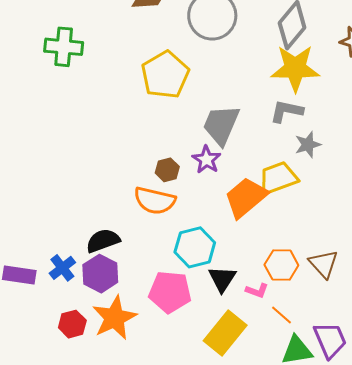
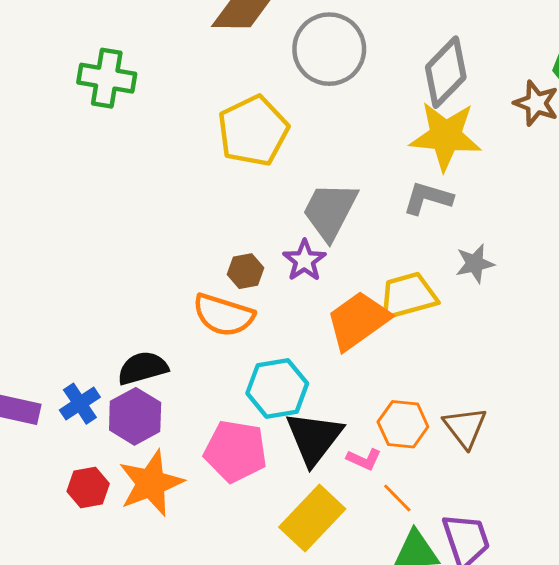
gray star: (308, 145) -> (475, 264), moved
black triangle: (222, 279) -> (314, 438), size x1.4

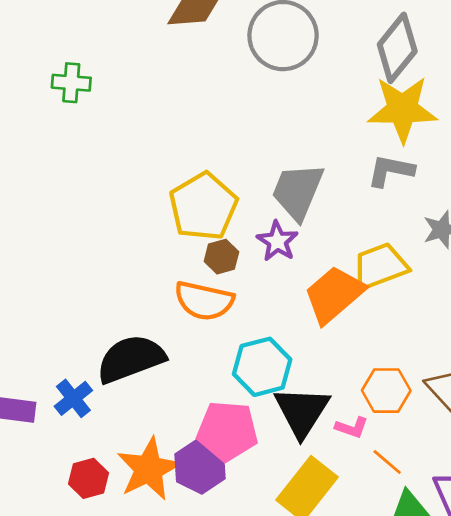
green cross: (107, 78) -> (71, 83), size x0.7
yellow pentagon: (253, 131) -> (203, 206), moved
black semicircle: (143, 368) -> (131, 359), size x1.4
purple hexagon: (135, 416) -> (200, 466), moved

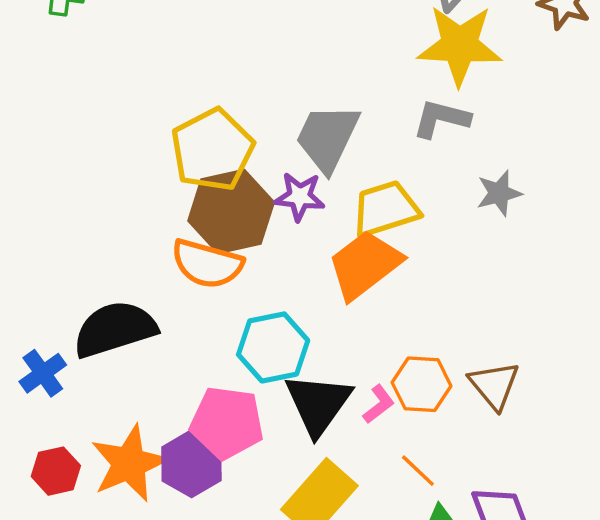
purple star: (277, 241) -> (300, 197), turned -30
brown hexagon: (221, 257) -> (231, 211), size x2.0
yellow trapezoid: (380, 266) -> (385, 209), moved
pink L-shape: (352, 427) -> (379, 404), moved, turned -60

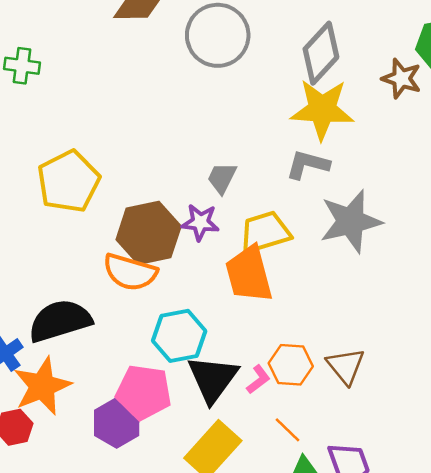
gray trapezoid: (327, 138) -> (222, 178), size x0.6
yellow pentagon: (212, 150) -> (69, 181), moved
gray star: (499, 193) -> (351, 221), size x1.8
orange trapezoid: (365, 265) -> (249, 274), turned -68
orange star: (129, 463) -> (42, 386), moved

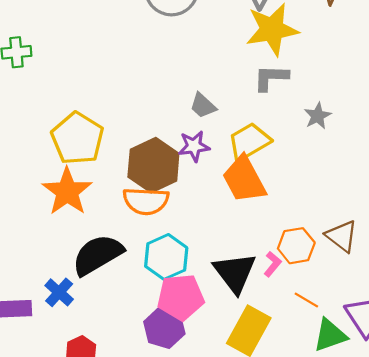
gray trapezoid: (222, 178) -> (203, 106), turned -60
gray star: (351, 221) -> (318, 116), size x0.5
cyan hexagon: (179, 336) -> (166, 257), moved
orange star: (42, 386) -> (67, 192), moved

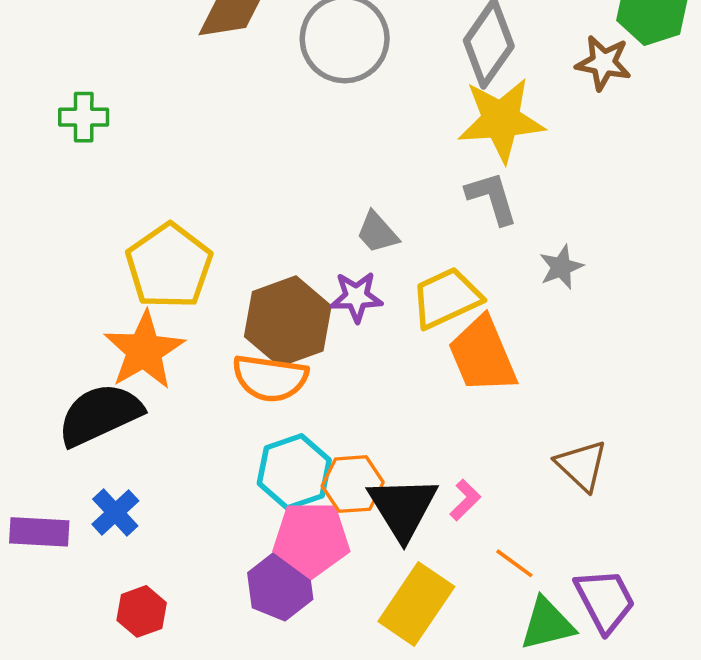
gray L-shape: (271, 78) -> (492, 198), turned 66
orange trapezoid: (244, 179) -> (483, 355), moved
orange hexagon: (296, 246) -> (353, 484), moved
black semicircle: (98, 255) -> (100, 415), moved

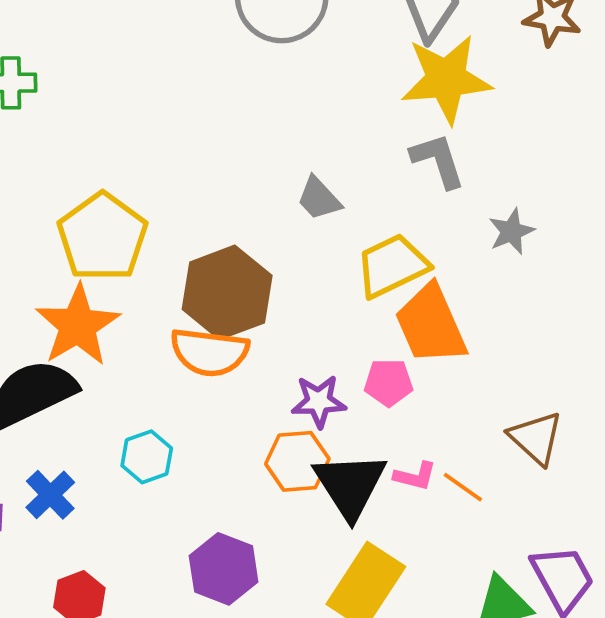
purple star: (356, 297) -> (319, 401), moved
cyan hexagon: (294, 472) -> (147, 457), moved, size x0.7
pink L-shape: (465, 500) -> (415, 476), turned 60
pink pentagon: (311, 539) -> (389, 382), moved, size x0.6
orange line: (514, 563) -> (463, 487), moved

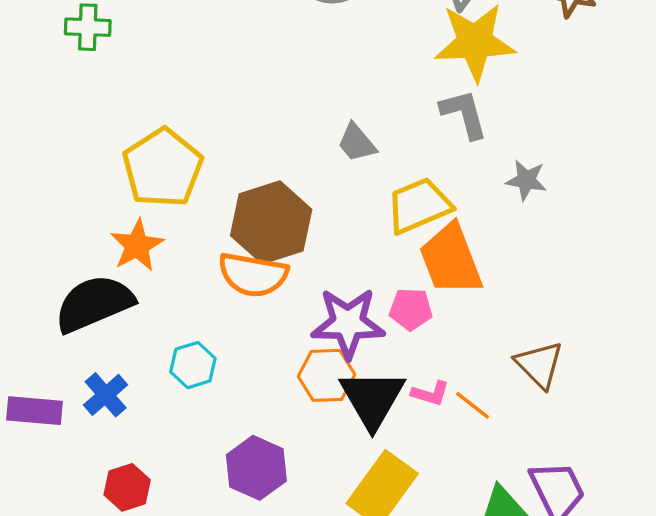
gray star: (511, 231) -> (526, 180), turned 30
orange star: (78, 325) -> (137, 245), size x0.7
purple star: (319, 401) -> (348, 323), size x1.5

